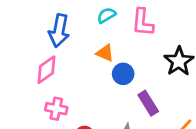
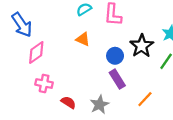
blue arrow: (59, 31) -> (22, 25), moved, turned -45
blue circle: (123, 74) -> (115, 56), moved

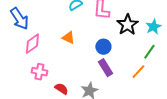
orange triangle: (83, 39) -> (68, 38), moved
black star: (142, 46) -> (127, 25), moved
orange line: (145, 99) -> (138, 72), moved

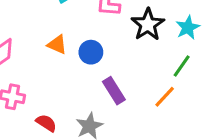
blue circle: (103, 47) -> (91, 52), moved

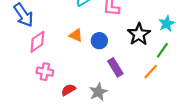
black star: (148, 25) -> (139, 34), moved
red semicircle: (46, 123) -> (68, 90), turned -64

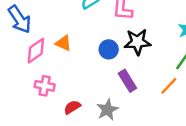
black star: (139, 34) -> (138, 42), moved, turned 30
orange triangle: (76, 35) -> (63, 43), moved

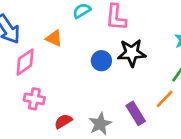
orange triangle: (63, 43) -> (54, 38), moved
purple rectangle: (127, 81) -> (136, 113), moved

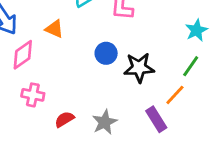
black star: (132, 53) -> (139, 68), moved
purple rectangle: (136, 113) -> (156, 119), moved

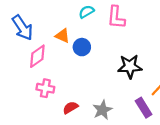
blue circle: (106, 53) -> (82, 47), moved

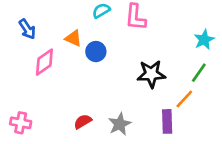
blue arrow: (22, 28) -> (27, 29), size x0.7
pink cross: (45, 88) -> (21, 123), moved
purple rectangle: (144, 108) -> (167, 121), turned 30

